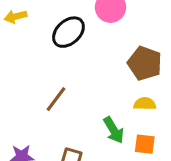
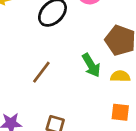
green arrow: (114, 130) -> (91, 65), moved

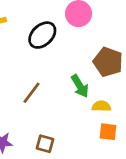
yellow semicircle: (120, 76) -> (101, 106), moved

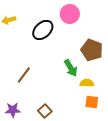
brown line: (32, 93) -> (24, 75), moved
brown square: (45, 144) -> (45, 111), turned 32

